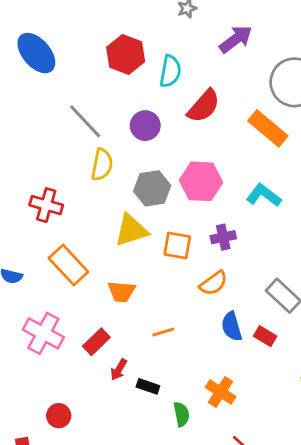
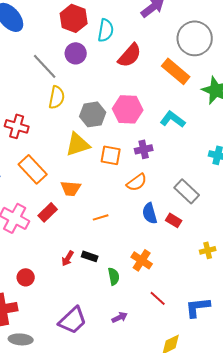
purple circle: (145, 126) -> (76, 53), moved
red rectangle: (96, 342) -> (48, 212), moved
red arrow: (119, 370) -> (68, 258), moved

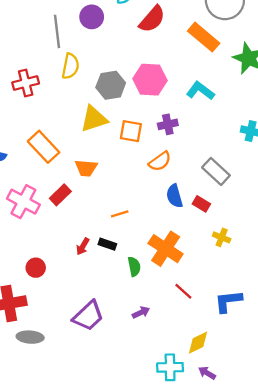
gray line: (45, 66) -> (57, 31), turned 36
red cross: (17, 126) -> (26, 83), moved, turned -30
orange line: (101, 217) -> (120, 214), moved
yellow cross: (208, 250) -> (222, 237), moved, turned 35
orange cross: (142, 260) -> (166, 249), size x1.4

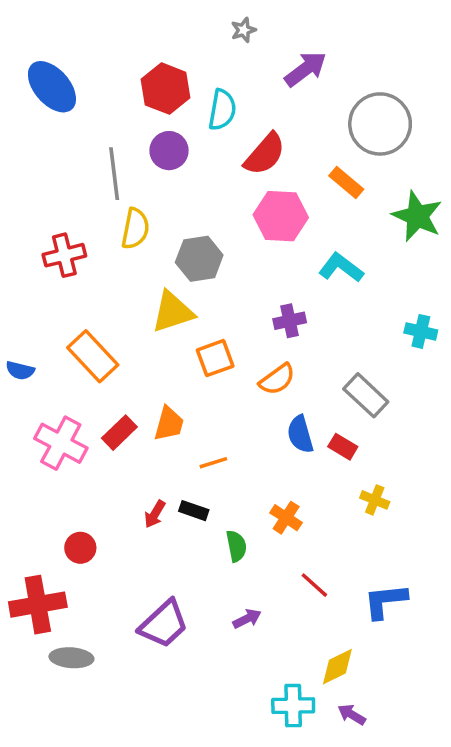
orange rectangle: (204, 37) -> (346, 182), size x0.7
pink hexagon: (150, 80) -> (281, 216), moved
orange square: (131, 131) -> (215, 358), moved, turned -30
orange trapezoid: (86, 168) -> (169, 424), moved, turned -80
orange cross: (166, 249) -> (286, 518), size x0.6

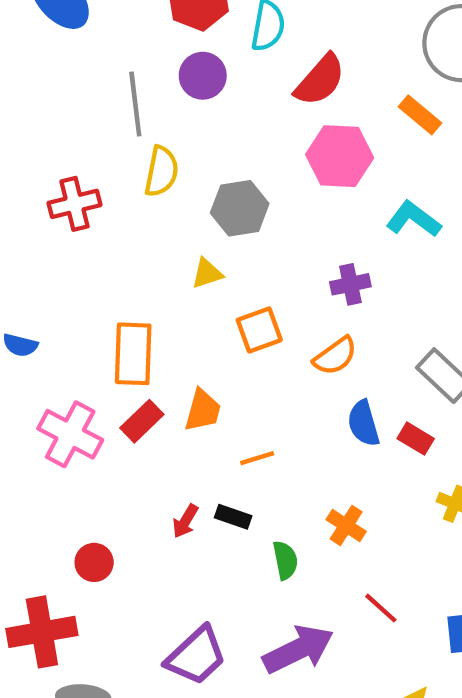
yellow triangle: (173, 312) -> (207, 273), size x0.6
orange rectangle: (93, 356) -> (133, 354), moved, turned 45
purple arrow: (247, 619) -> (298, 649), size x2.0

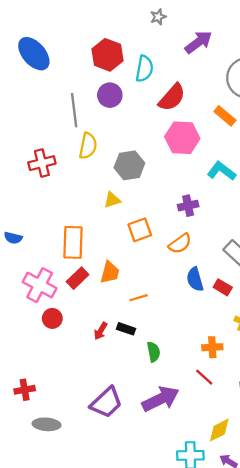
orange cross: (346, 525) -> (212, 347), moved, turned -36
red circle: (94, 562) -> (52, 318), moved
red cross: (42, 632) -> (25, 390), size x0.6

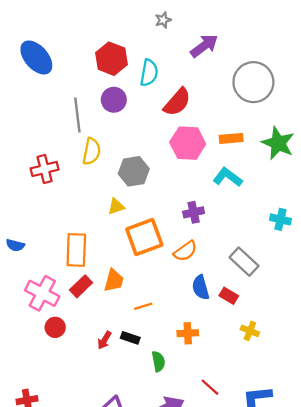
orange rectangle: (225, 116) -> (231, 138), moved, turned -45
orange square: (140, 230) -> (144, 237), size x1.5
orange cross: (212, 347) -> (188, 333), moved

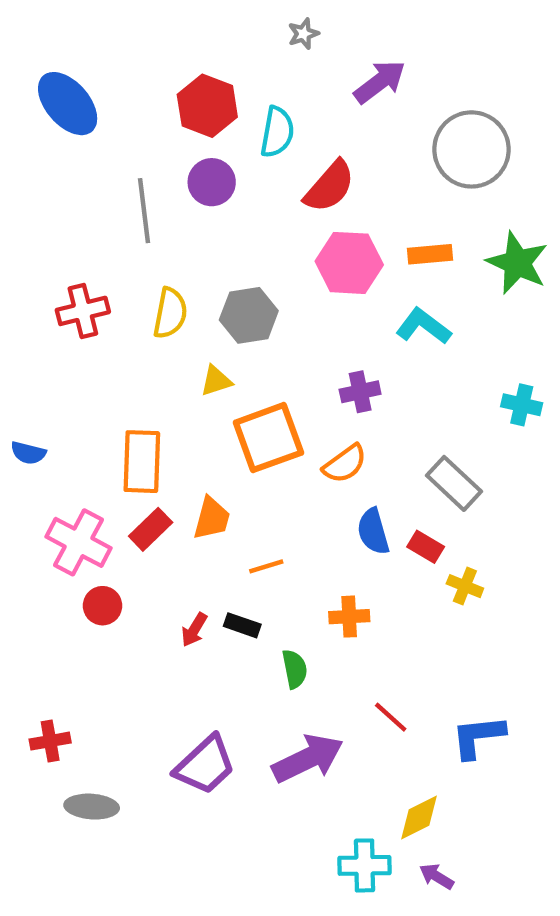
yellow semicircle: (92, 151) -> (170, 313), moved
yellow cross: (250, 331) -> (465, 586), moved

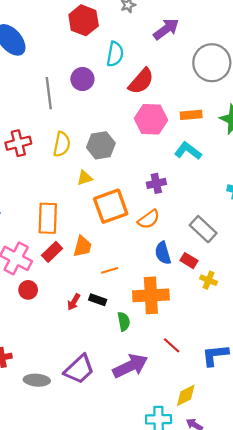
red hexagon: (207, 106) -> (84, 20), moved
orange cross: (349, 617) -> (151, 295), size x1.8
gray ellipse: (92, 807) -> (37, 380), moved

